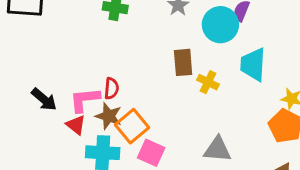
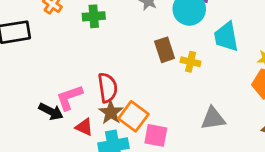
red semicircle: (112, 88) -> (108, 88), size x1.5
pink L-shape: (85, 100) -> (69, 98), moved
brown star: (109, 116) -> (111, 112), turned 30

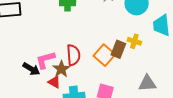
brown rectangle: (165, 50) -> (118, 49), moved, turned 36
brown star: (111, 112) -> (61, 69), moved
orange square: (133, 116) -> (104, 55), moved

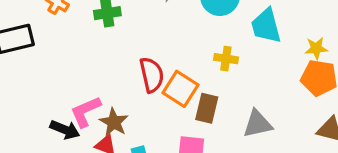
brown rectangle: (118, 49) -> (207, 108), moved
red semicircle: (73, 55) -> (152, 75), moved

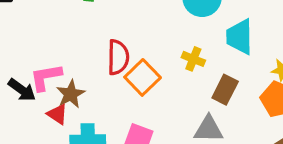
brown rectangle: (207, 108) -> (225, 90), moved

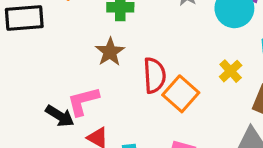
yellow cross: (193, 59) -> (231, 71), turned 30
brown star: (71, 94) -> (110, 52), moved

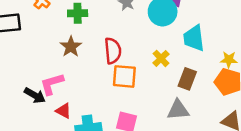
red semicircle: (154, 75) -> (113, 51), moved
orange square: (181, 94) -> (124, 76), turned -35

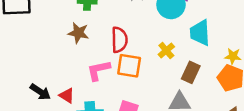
brown star: (71, 47) -> (78, 33), turned -30
pink L-shape: (52, 84) -> (98, 70), moved
black arrow: (35, 95) -> (40, 92), moved

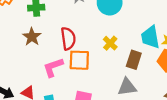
brown star: (78, 33) -> (32, 37), turned 30
cyan trapezoid: (200, 33) -> (150, 37), moved

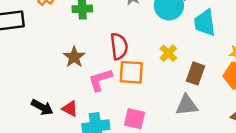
brown star: (32, 37) -> (74, 57), moved
cyan trapezoid: (150, 37) -> (205, 23), moved

